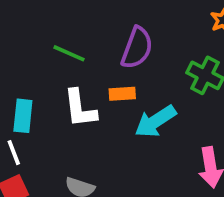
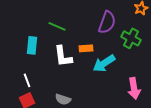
purple semicircle: (137, 48) -> (107, 22), moved
cyan rectangle: (23, 116) -> (32, 45), moved

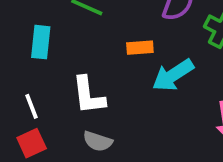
white L-shape: (63, 56) -> (89, 95), moved

